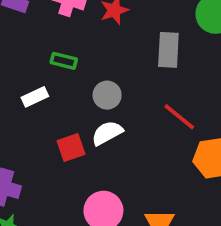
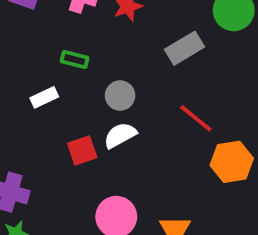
gray rectangle: (168, 50) -> (184, 48), turned 56

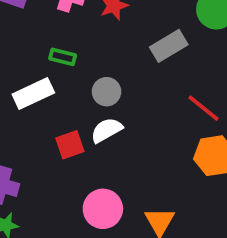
white rectangle: (44, 97) -> (33, 94), size x1.5
red line: (196, 118) -> (204, 108), moved

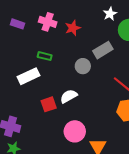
gray circle: (107, 92) -> (83, 66), moved
pink circle: (103, 209) -> (75, 131), moved

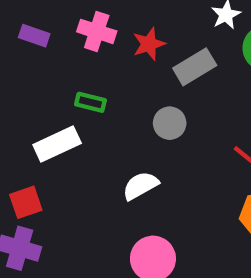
gray rectangle: (103, 50) -> (195, 67), moved
red square: (49, 104) -> (26, 202), moved

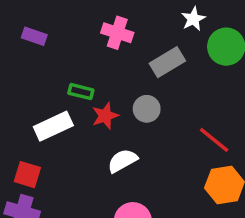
pink cross: (97, 31) -> (117, 33), moved
red star: (149, 44) -> (105, 116), moved
red square: (26, 202) -> (27, 175), turned 36

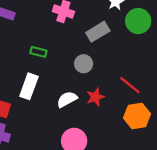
red star: (105, 116) -> (95, 97), moved
white rectangle: (53, 126) -> (29, 86), moved, turned -45

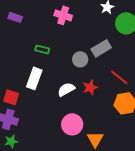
gray rectangle: (98, 32) -> (101, 48), moved

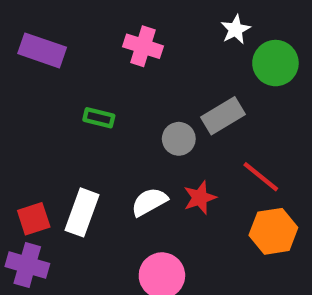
purple rectangle: (15, 17) -> (42, 50), size x1.5
white rectangle: (34, 78) -> (82, 212), moved
red square: (11, 97) -> (34, 219), turned -35

